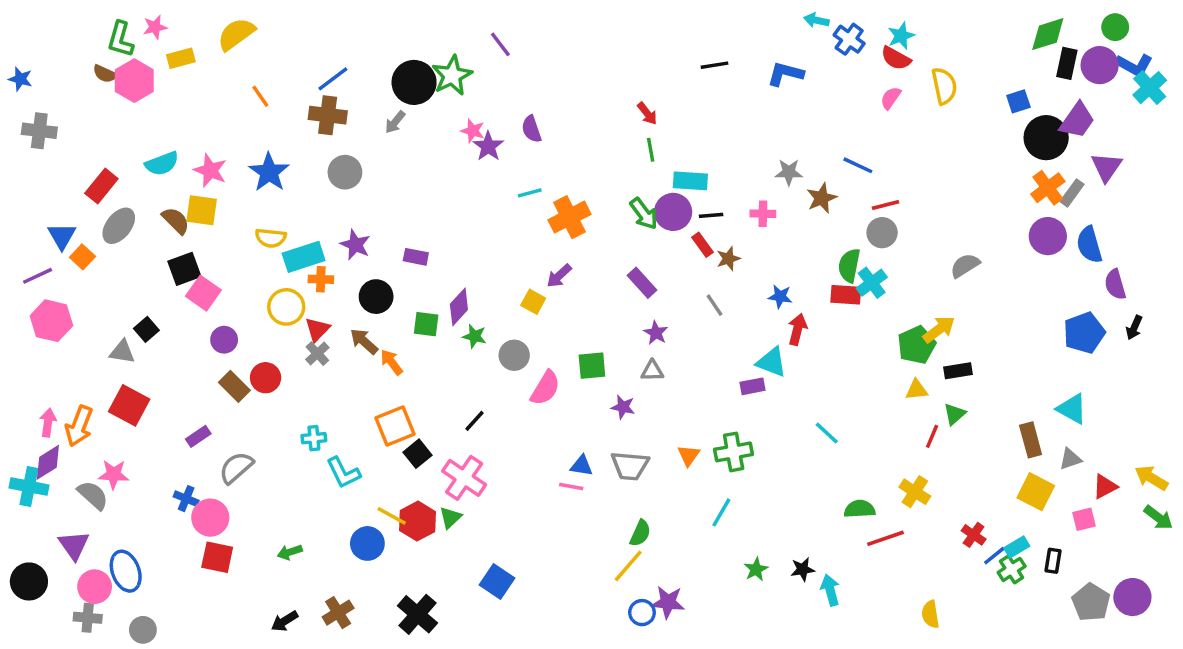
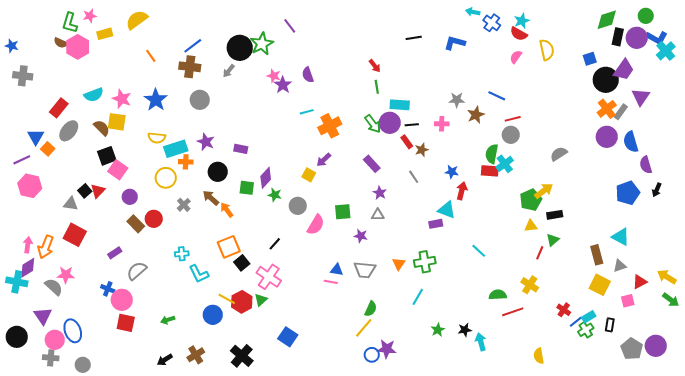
red triangle: (317, 329) -> (98, 191), moved

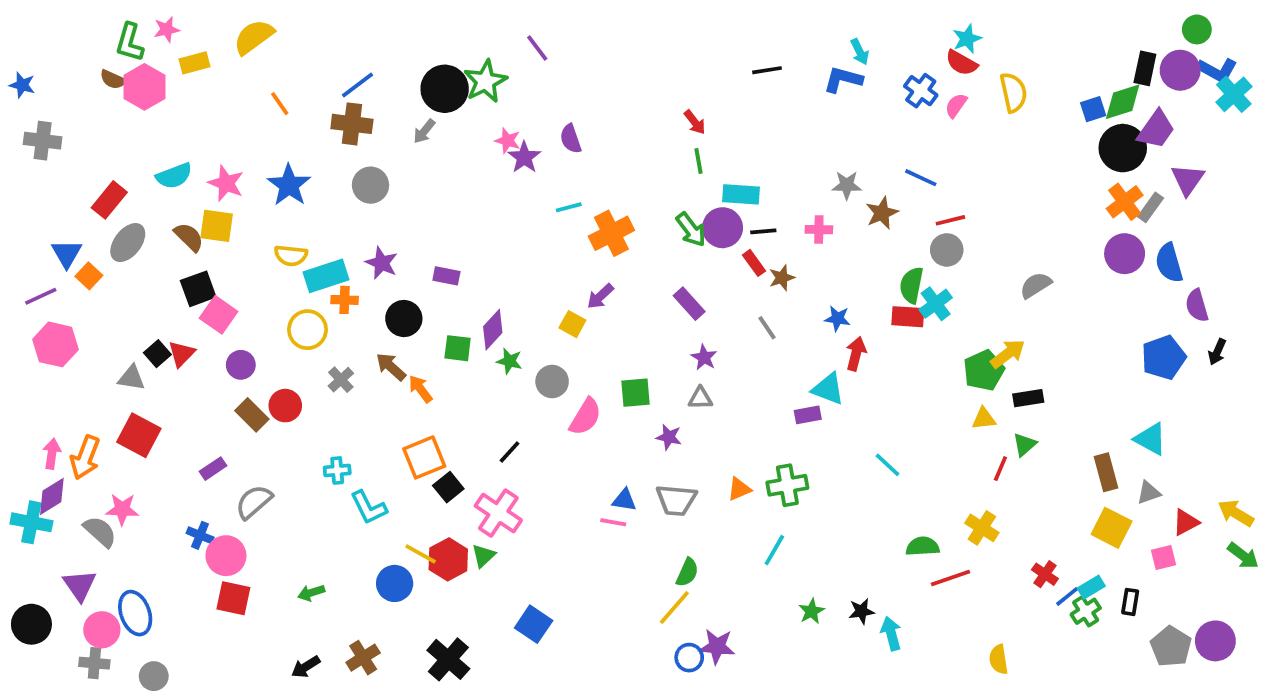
cyan arrow: (473, 12) -> (860, 52), moved, turned -128
green diamond: (607, 20) -> (1123, 102), moved
blue cross: (492, 23) -> (921, 91), moved
orange triangle: (399, 264) -> (739, 489), turned 32

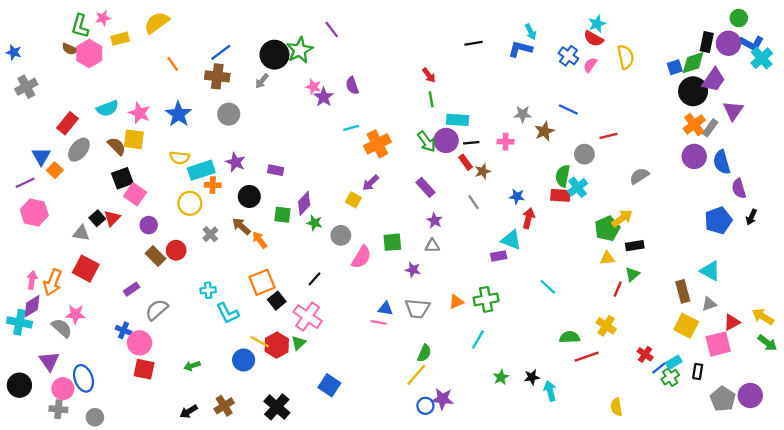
gray cross: (43, 141) -> (26, 87), turned -35
red line: (950, 220) -> (608, 136), moved
pink square: (1163, 558) -> (718, 344), size x1.6

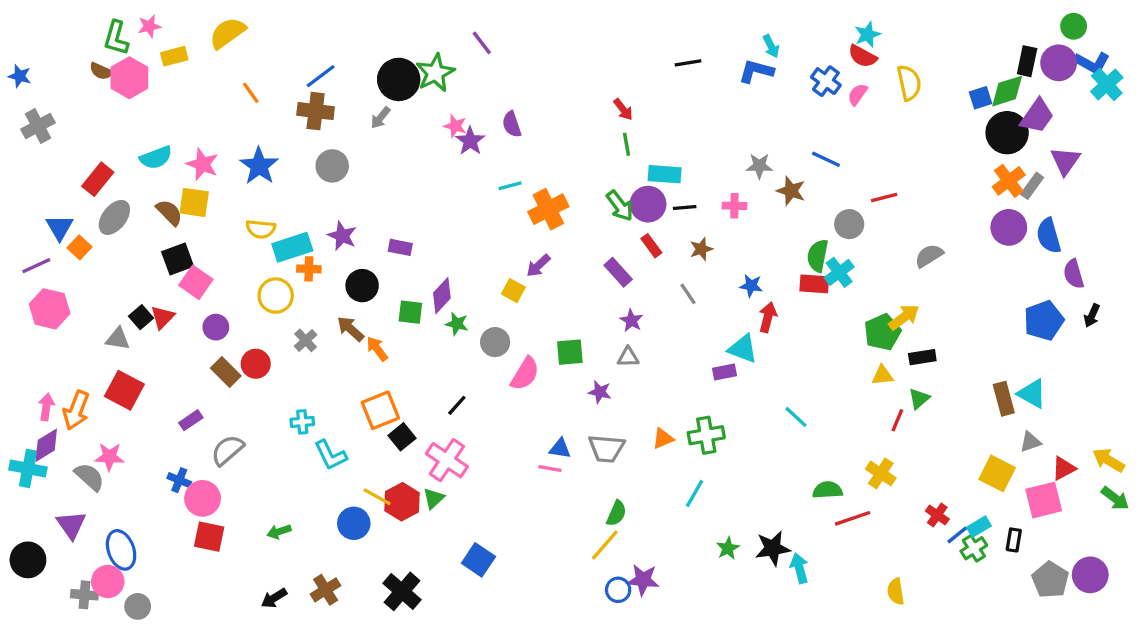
brown star: (544, 131) -> (791, 191), turned -30
red rectangle: (465, 162) -> (651, 246), moved
brown rectangle: (683, 291) -> (1004, 399), moved
black star: (532, 377) -> (773, 548), size x1.5
pink circle: (63, 389) -> (108, 581), moved

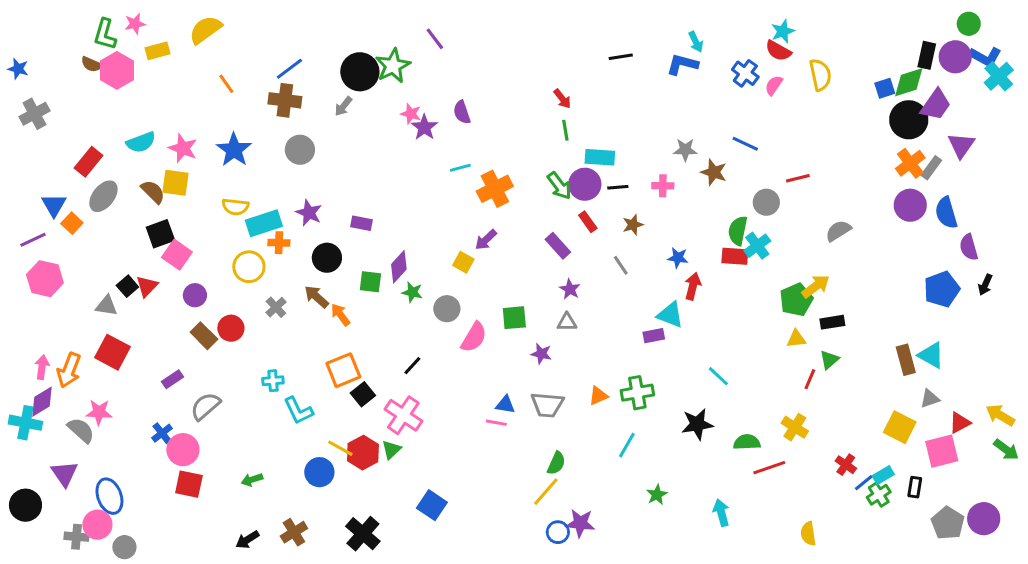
blue cross: (179, 480) -> (162, 433), turned 30
black star: (773, 548) -> (697, 424), moved

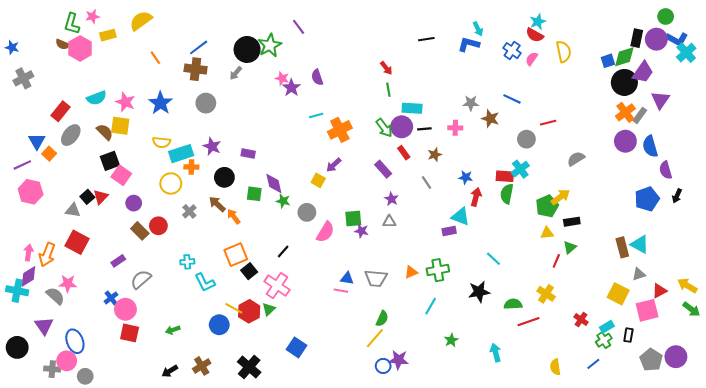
green semicircle: (738, 231) -> (507, 194), moved
purple diamond: (399, 267) -> (274, 183), turned -55
purple star: (541, 354) -> (361, 231), moved
blue line: (864, 483) -> (593, 364), moved

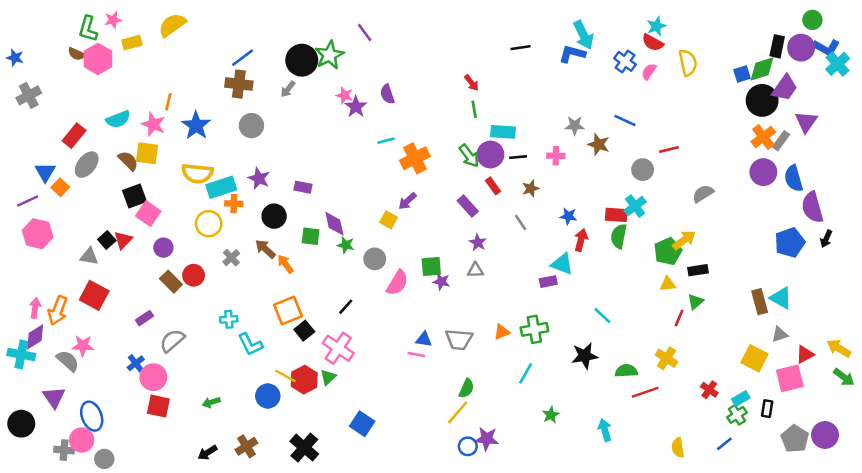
cyan arrow: (478, 29) -> (583, 35), size x1.6
orange line: (155, 58) -> (168, 102), moved, turned 48
yellow semicircle: (162, 142) -> (197, 173), size x1.4
purple semicircle: (666, 170) -> (812, 207), size x1.4

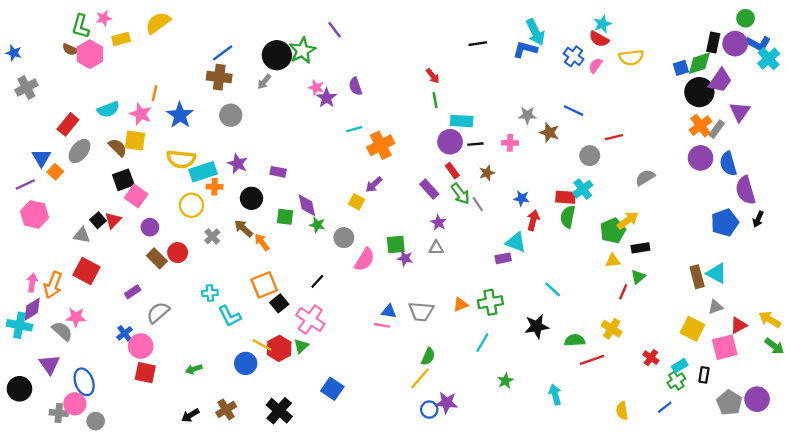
yellow semicircle: (688, 63) -> (631, 57), turned 95
green arrow: (469, 156) -> (460, 194), moved

